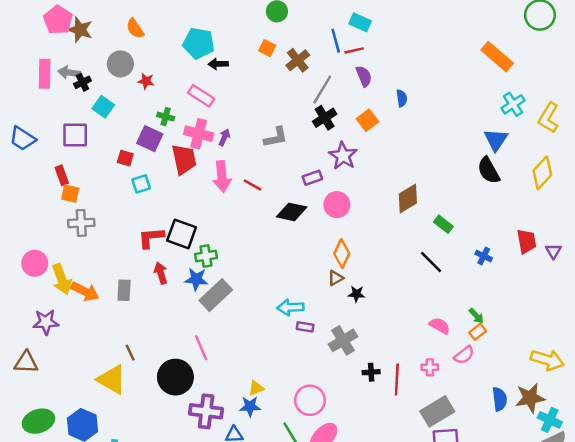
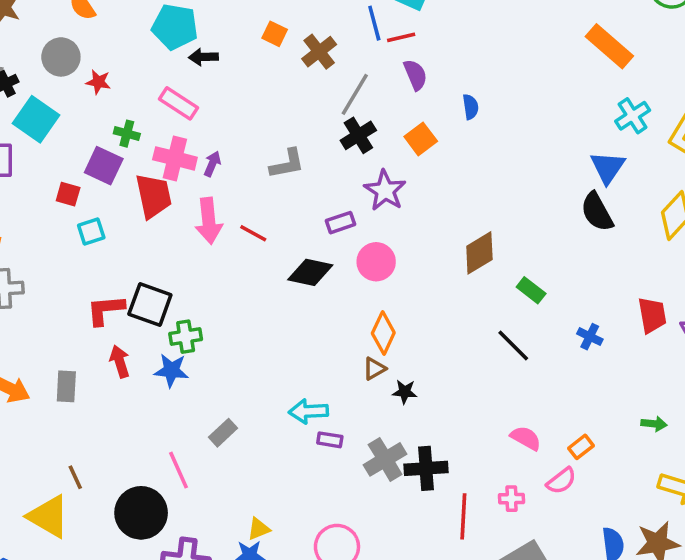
cyan square: (103, 107) -> (36, 119), size x1.4
gray rectangle: (216, 295) -> (223, 433), moved, size x0.6
green arrow: (476, 316) -> (654, 424), moved, turned -42
black cross: (371, 372) -> (426, 468), moved, size x1.6

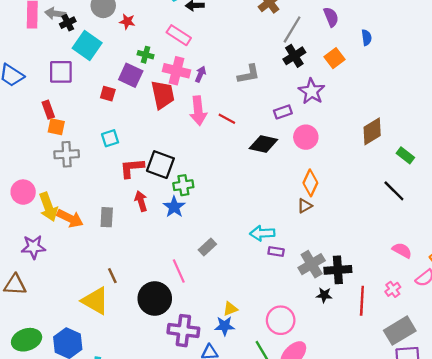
cyan square: (91, 231) -> (110, 138), moved
blue star: (171, 370) -> (174, 207), turned 30
black star: (405, 392) -> (324, 295), moved
pink cross: (511, 499) -> (393, 289), turned -35

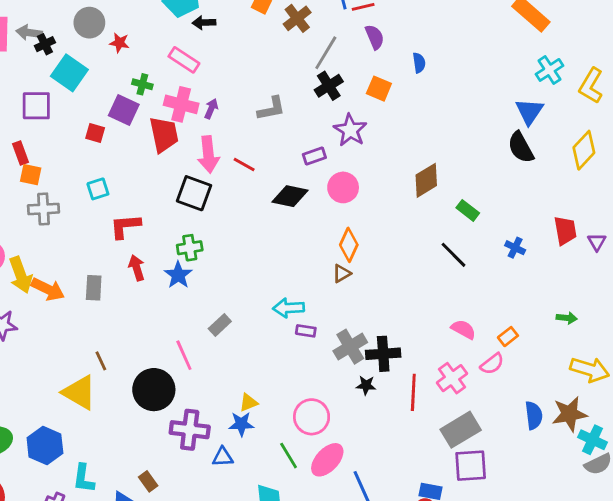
orange square: (334, 58) -> (379, 89), turned -30
black square: (160, 165) -> (194, 193), moved
pink cross: (393, 289) -> (452, 378), size x1.5

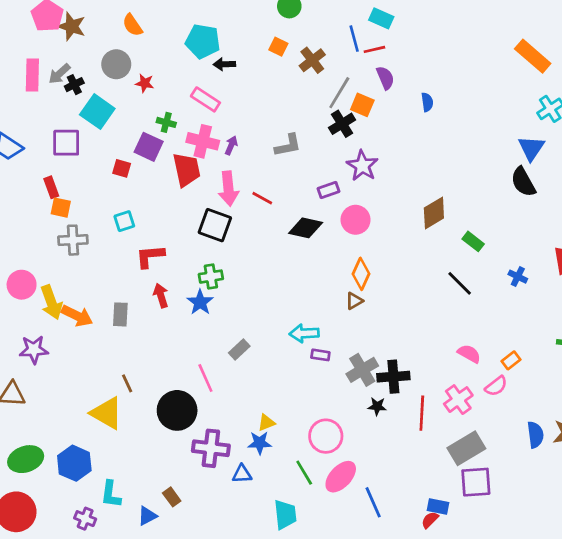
gray arrow: (29, 33) -> (59, 74), turned -50
orange square: (379, 89) -> (362, 105), moved

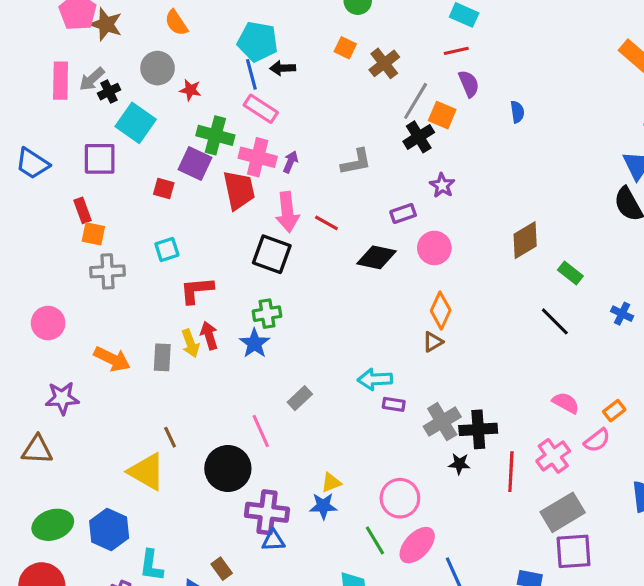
blue line: (354, 39) -> (251, 74), moved
green cross: (166, 122) -> (215, 135), size x1.6
purple star: (362, 166) -> (442, 185), size x0.7
yellow arrow: (51, 302) -> (190, 343), moved, size x0.7
blue triangle: (242, 474) -> (273, 540), moved

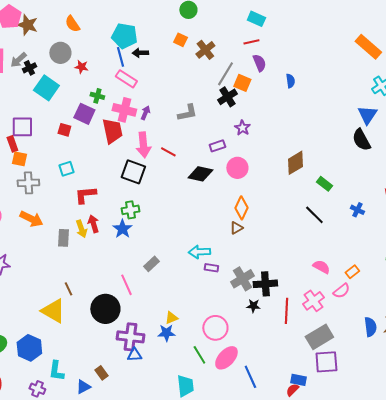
green cross: (215, 135) -> (97, 96), size x0.6
purple square: (100, 159) -> (22, 127), moved
orange arrow: (112, 359) -> (31, 219), moved

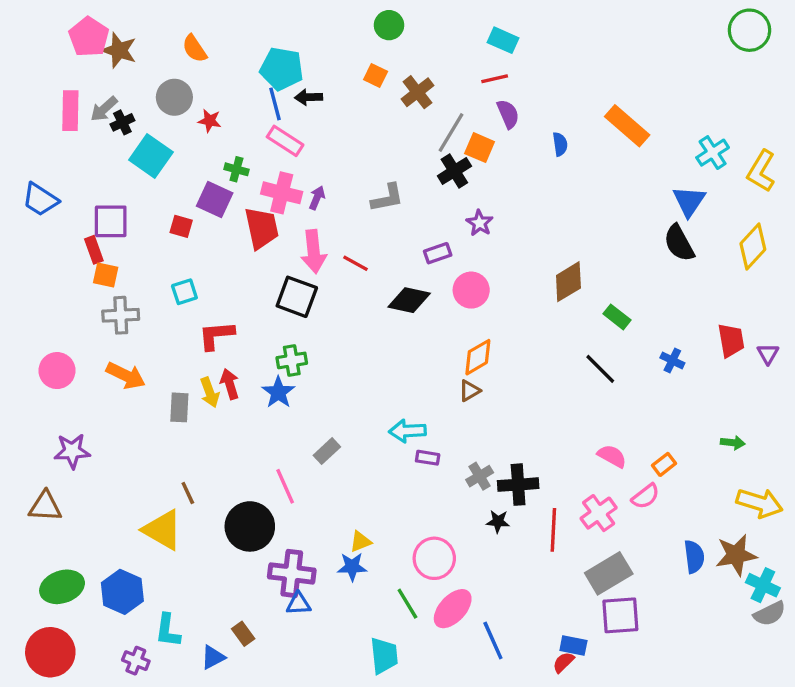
orange rectangle: (368, 47) -> (627, 126), moved
orange diamond: (241, 208) -> (478, 357), turned 35
gray cross: (242, 279) -> (480, 476), size x0.7

